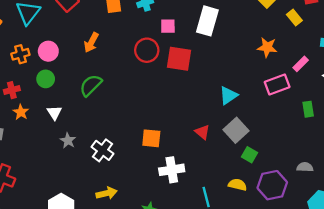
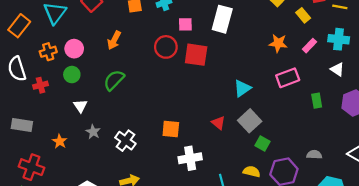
pink rectangle: (301, 64) -> (309, 46), moved
orange star: (21, 112) -> (60, 141), moved

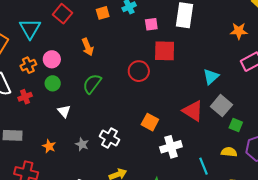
orange arrow: (114, 40) -> (88, 47), turned -42
red circle: (166, 47) -> (139, 71), moved
red triangle: (218, 123) -> (193, 111), size x1.6
orange square: (171, 129) -> (150, 122), turned 30
gray star: (93, 132) -> (82, 144), moved

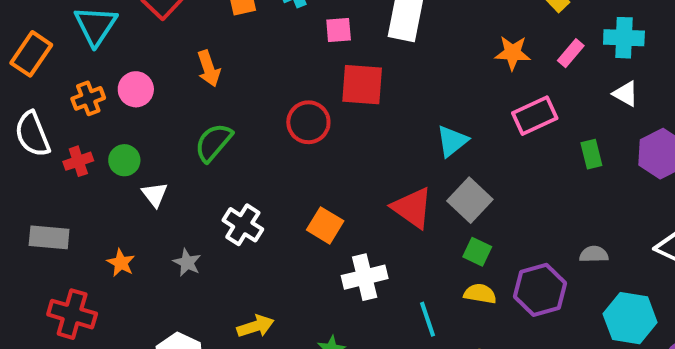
green circle: (53, 83) -> (124, 160), moved
green square: (236, 125) -> (477, 252), moved
white cross: (110, 138) -> (243, 225), moved

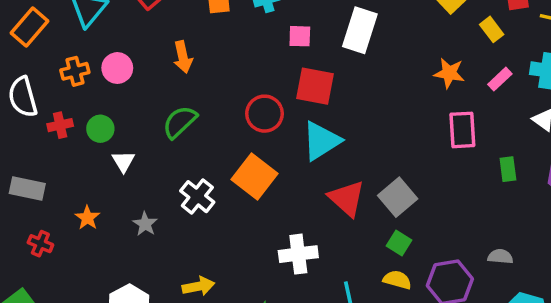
pink rectangle: (535, 116) -> (462, 130), turned -75
cyan triangle: (452, 141) -> (321, 141), moved, size x1.4
orange square: (325, 225) -> (255, 176), moved, size x1.4
red cross: (72, 314) -> (40, 244), moved, size x0.6

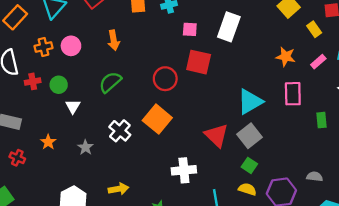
cyan triangle: (321, 141) -> (250, 102), moved

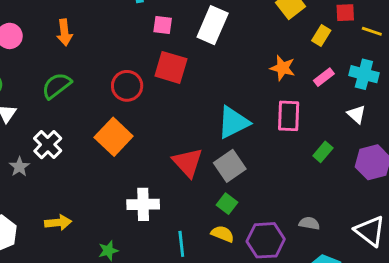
yellow rectangle: (314, 29) -> (321, 35), turned 63
green rectangle: (322, 120) -> (323, 152), turned 42
white cross: (120, 131) -> (48, 145), moved

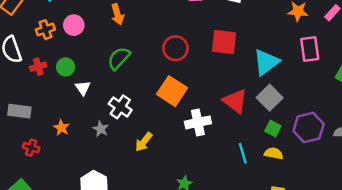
red square: (171, 67) -> (224, 42), moved
white cross: (143, 204) -> (198, 122), moved
yellow arrow: (58, 223) -> (144, 142), moved, turned 144
purple hexagon: (266, 240) -> (309, 127), moved
cyan line: (181, 244) -> (243, 153), moved

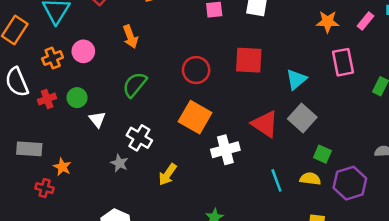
cyan triangle: (266, 62) -> (296, 79), size x0.7
purple hexagon: (309, 127) -> (350, 183), moved
orange star: (61, 128) -> (62, 167), moved
green square: (273, 129) -> (322, 154), moved

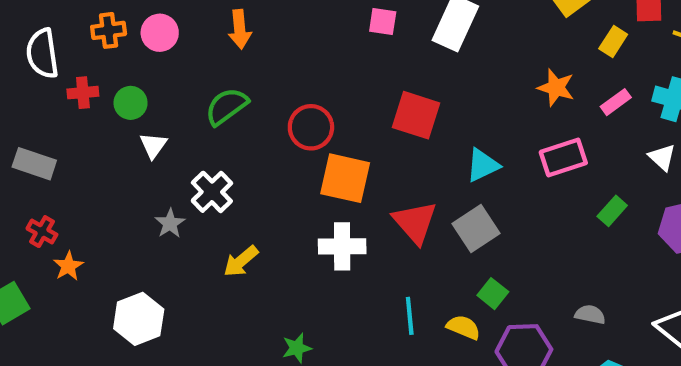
pink rectangle: (343, 62) -> (563, 158), turned 68
red circle: (196, 70) -> (311, 127), moved
orange square: (195, 117) -> (345, 178), moved, turned -32
orange star: (62, 167) -> (68, 266), moved

